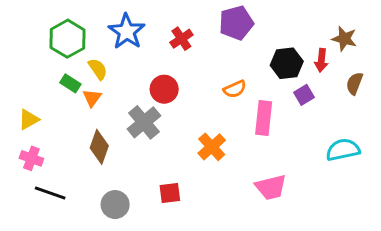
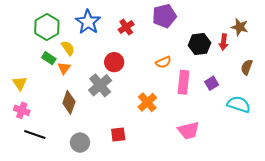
brown semicircle: (354, 83) -> (247, 67), moved
purple square: (304, 95) -> (212, 83), moved
yellow triangle: (29, 119) -> (20, 83), turned -35
cyan semicircle: (343, 150) -> (239, 104), turned 30

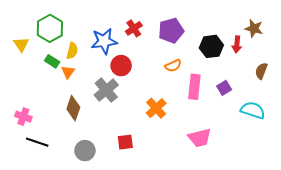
purple pentagon: (164, 16) -> (171, 31), moved
blue star: (88, 22) -> (104, 41), moved, turned 30
yellow semicircle: (68, 48) -> (72, 51), turned 49
yellow triangle: (20, 83) -> (21, 44), moved

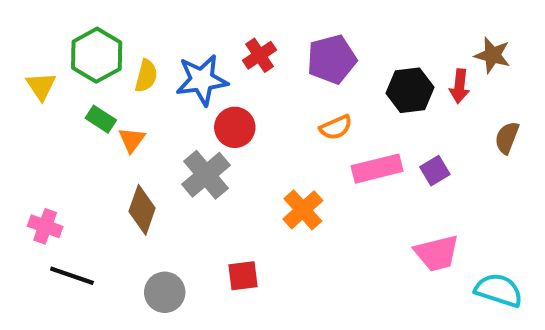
yellow semicircle: (72, 51) -> (146, 76), moved
pink rectangle: (194, 87) -> (377, 169), turned 70
cyan semicircle: (253, 110) -> (499, 290), moved
pink trapezoid: (200, 138) -> (437, 253), moved

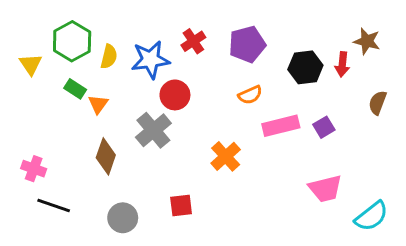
cyan semicircle: (499, 290) -> (371, 216), turned 124

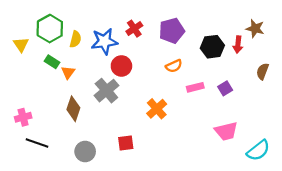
pink rectangle: (281, 126) -> (195, 87), size x0.7
pink cross: (34, 169) -> (23, 117), turned -35

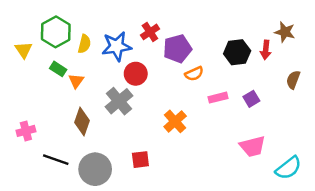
purple pentagon: (172, 31) -> (177, 49), moved
black line: (37, 143) -> (56, 160), moved
gray circle: (85, 152) -> (95, 169), size x1.4

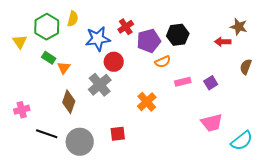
yellow semicircle: (84, 44) -> (73, 19), moved
red arrow: (266, 50) -> (223, 42), turned 84
black hexagon: (237, 52) -> (178, 35), moved

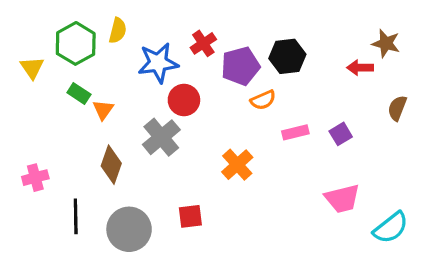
black line: (47, 134) -> (76, 216), turned 70

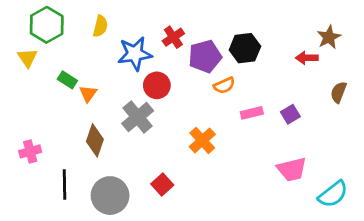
green hexagon: (76, 43) -> (47, 25), moved
brown star: (386, 43) -> (329, 37), turned 30
red square: (190, 216) -> (162, 184), turned -35

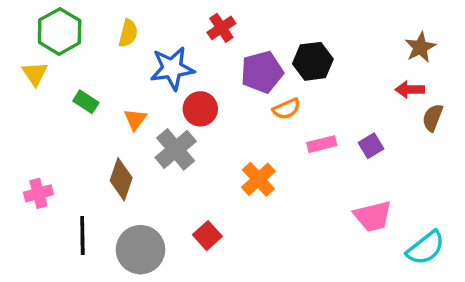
red cross: (173, 37) -> (221, 28), moved
red arrow: (307, 58) -> (410, 90), moved
orange triangle: (88, 94) -> (135, 119), moved

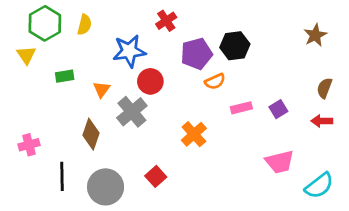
yellow semicircle: (128, 33) -> (84, 25), moved
red arrow: (410, 90) -> (322, 121), moved
green rectangle: (86, 102) -> (65, 76), turned -42

